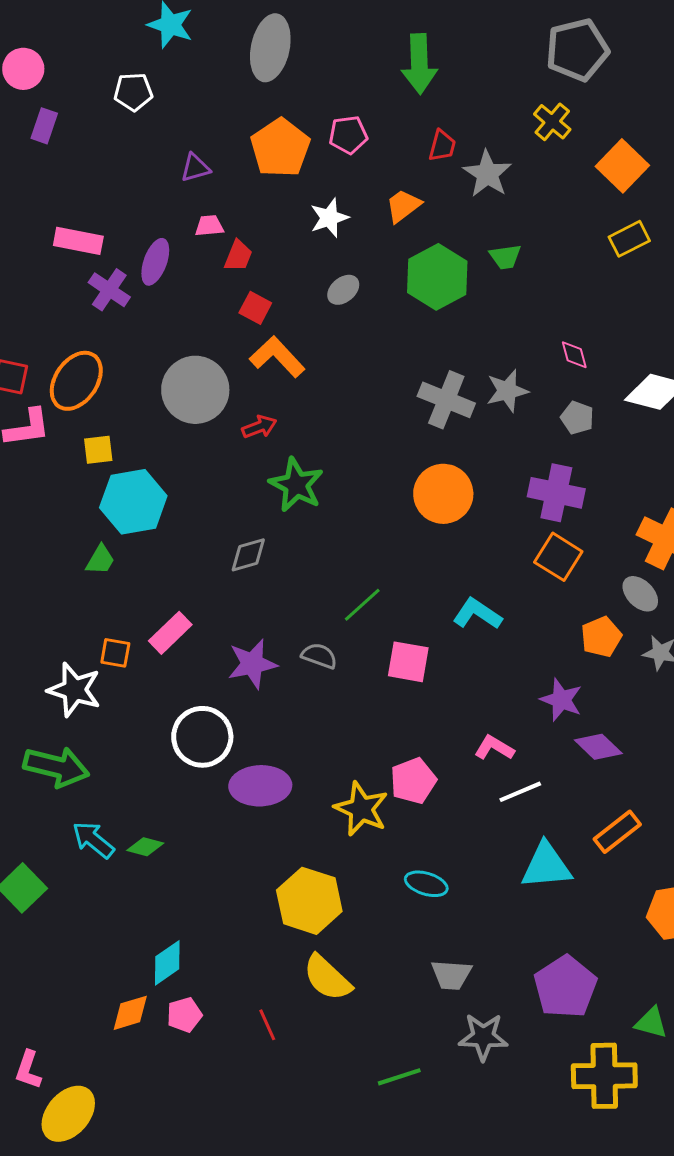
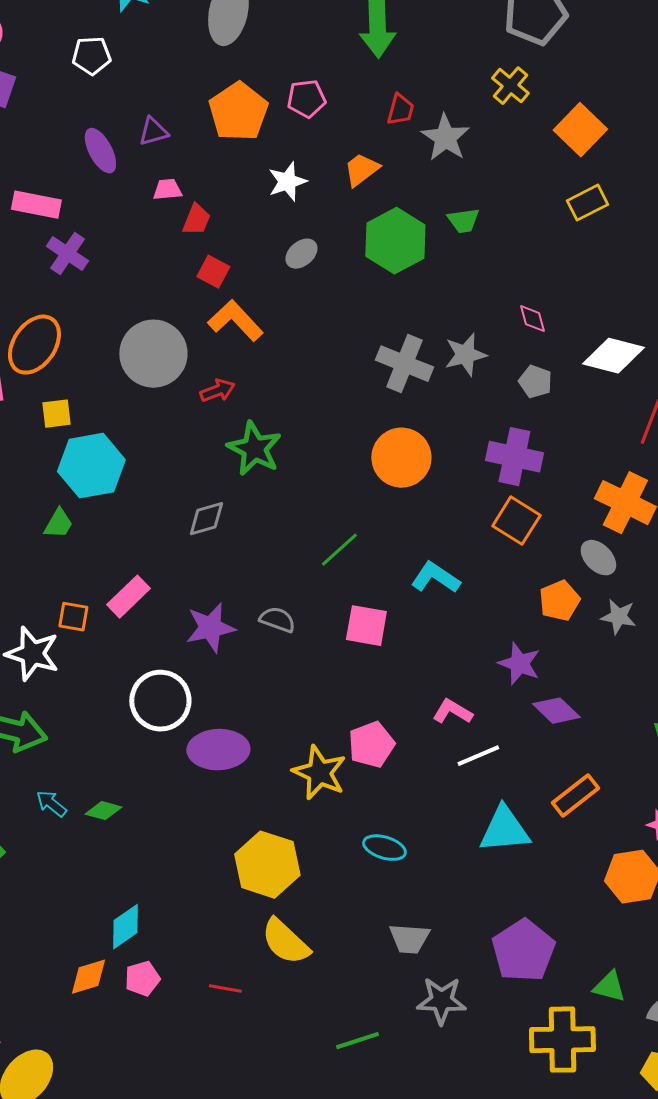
purple ellipse: (155, 262) -> (100, 151), moved, turned -48
green line: (362, 605) -> (339, 550), moved
cyan arrow: (93, 840) -> (51, 804), size x0.7
red line: (267, 1025) -> (225, 989), turned -56

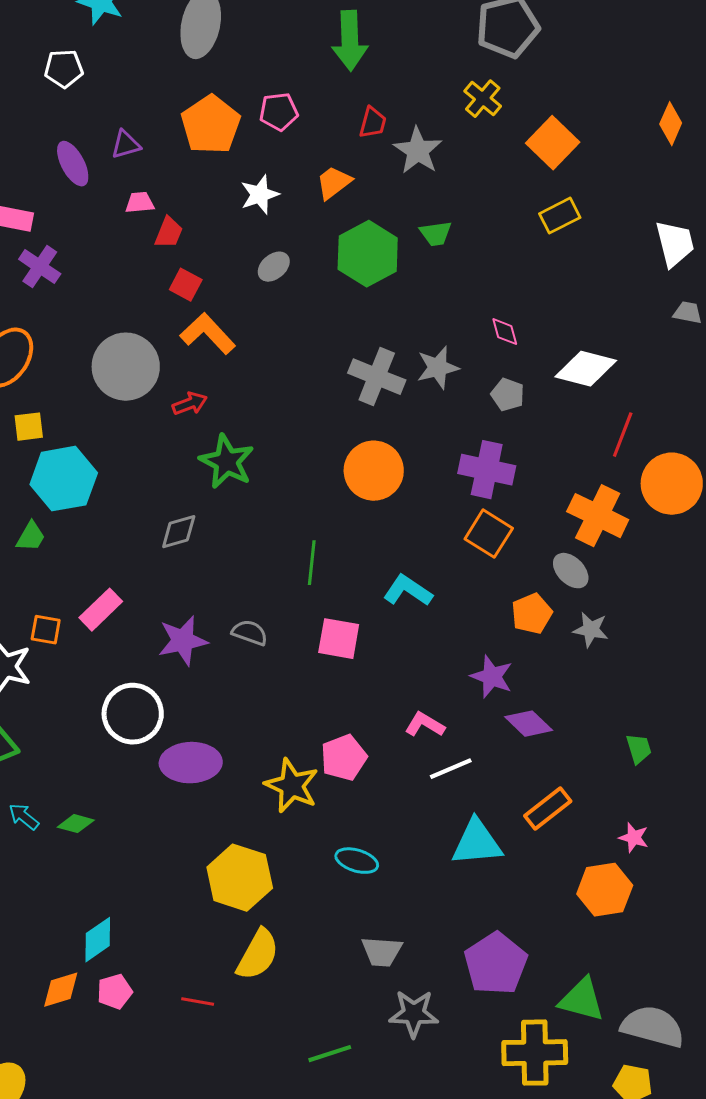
green line: (339, 550) -> (312, 563), turned -42
yellow semicircle: (285, 942) -> (258, 955), turned -104
green triangle: (609, 987) -> (582, 1000), size x1.4

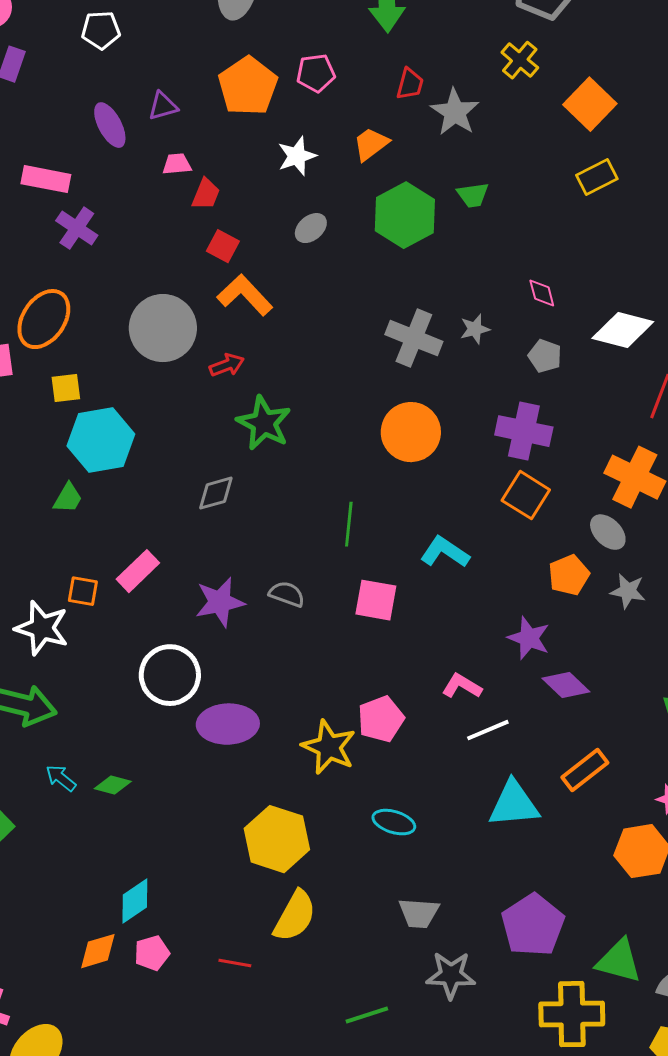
gray star: (438, 368) -> (475, 329), size x0.7

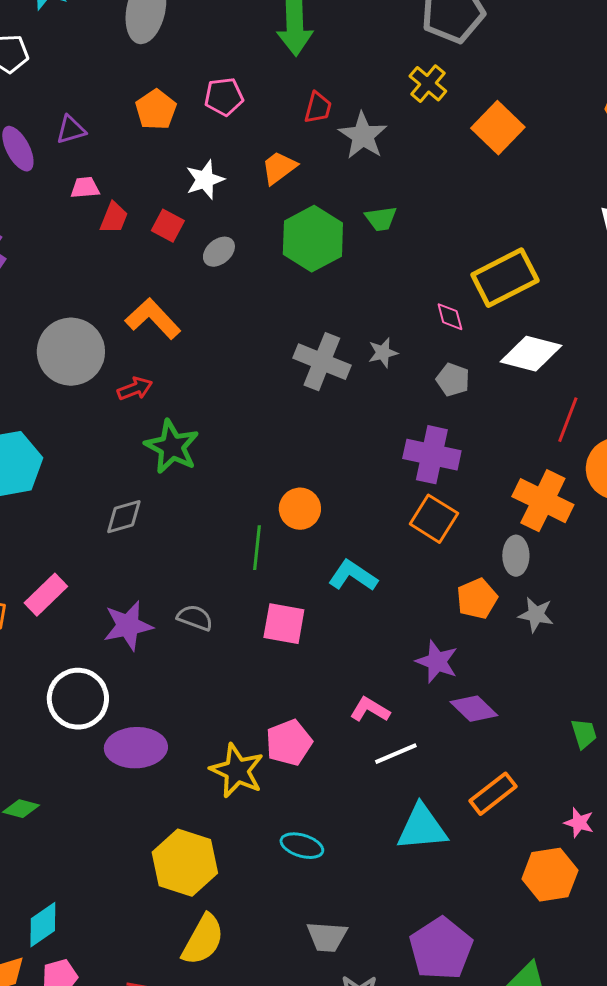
orange pentagon: (248, 86) -> (156, 110), size x0.7
yellow rectangle: (597, 177) -> (505, 278), moved, size x1.6
red square: (223, 246) -> (168, 226), moved
orange circle: (411, 432) -> (300, 509), moved, size x0.7
gray ellipse: (608, 532) -> (516, 556), turned 45

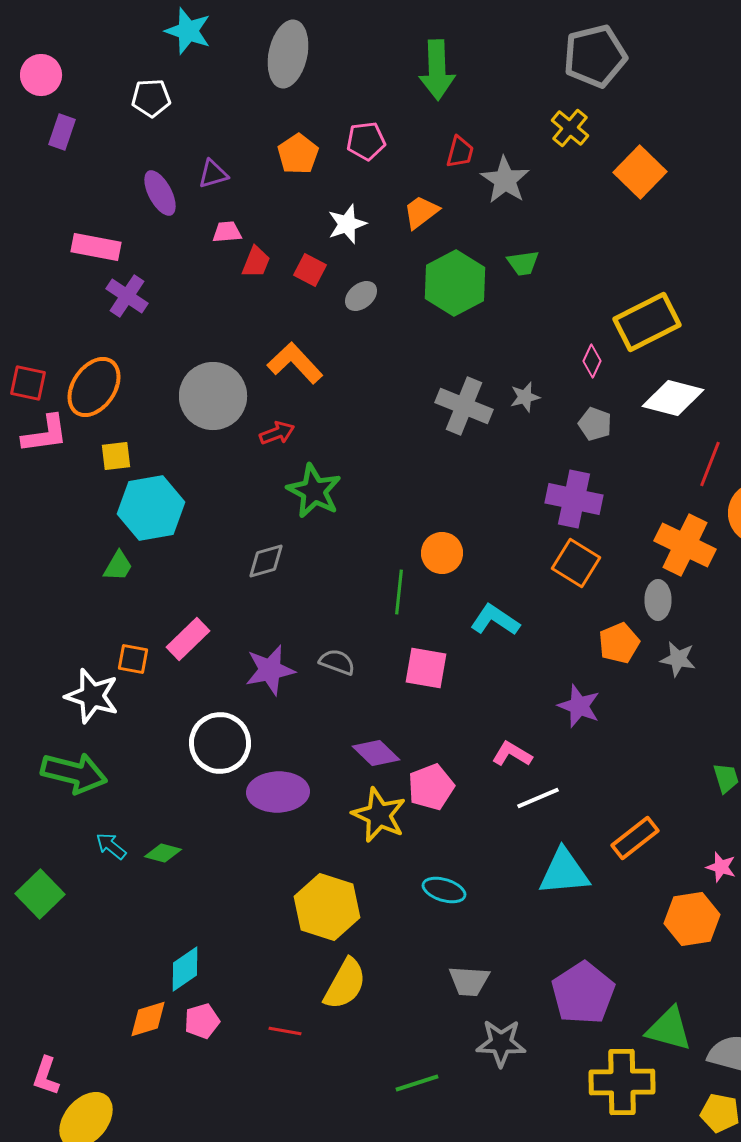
pink diamond: (450, 317) -> (592, 361), turned 40
purple diamond: (474, 709) -> (376, 753), moved

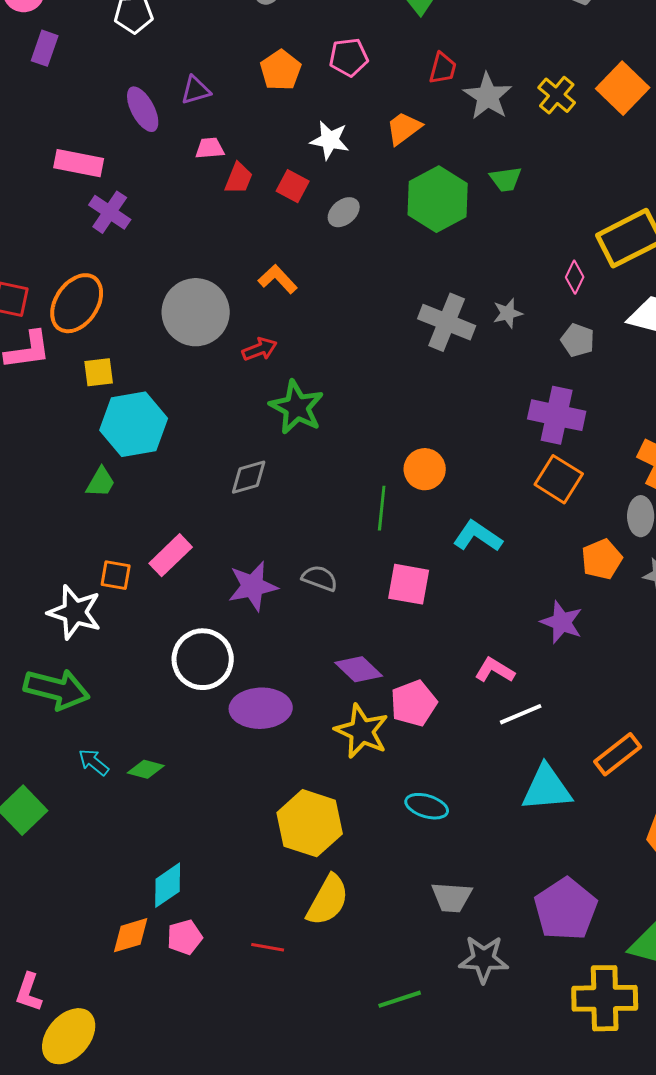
yellow cross: (570, 128) -> (557, 95), moved
white star: (347, 224) -> (330, 140), turned 30
orange L-shape: (295, 363) -> (278, 279), size x0.7

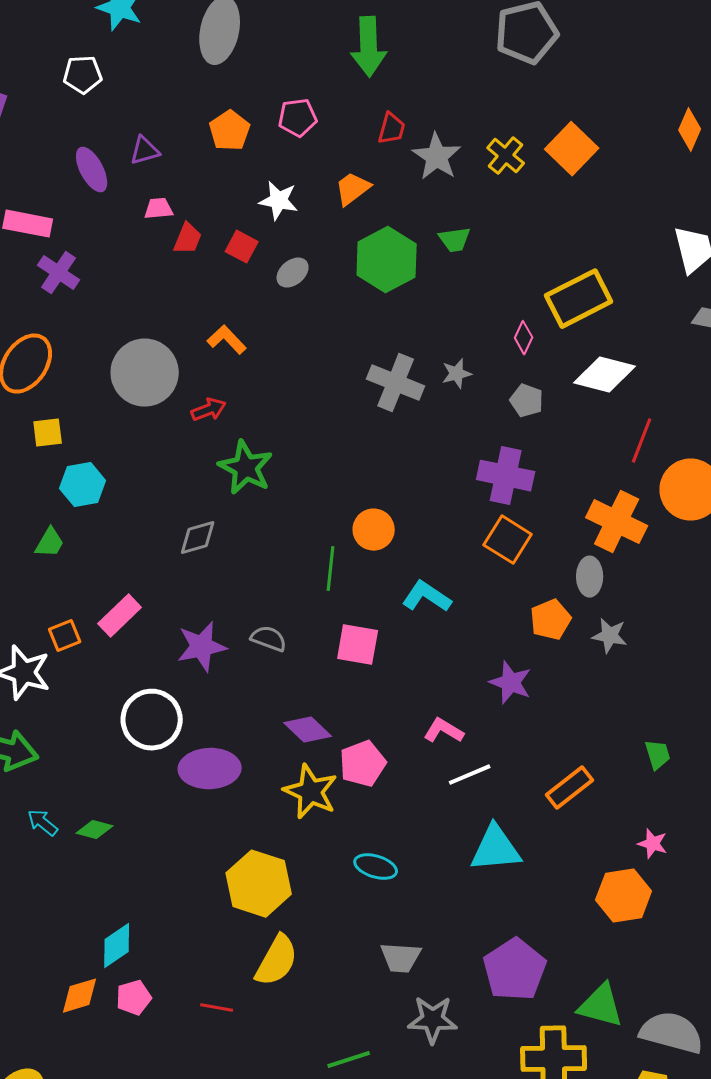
cyan hexagon: (134, 424) -> (83, 485), size x0.7
orange square: (116, 575) -> (65, 636), turned -32
orange rectangle: (618, 754) -> (570, 788), moved

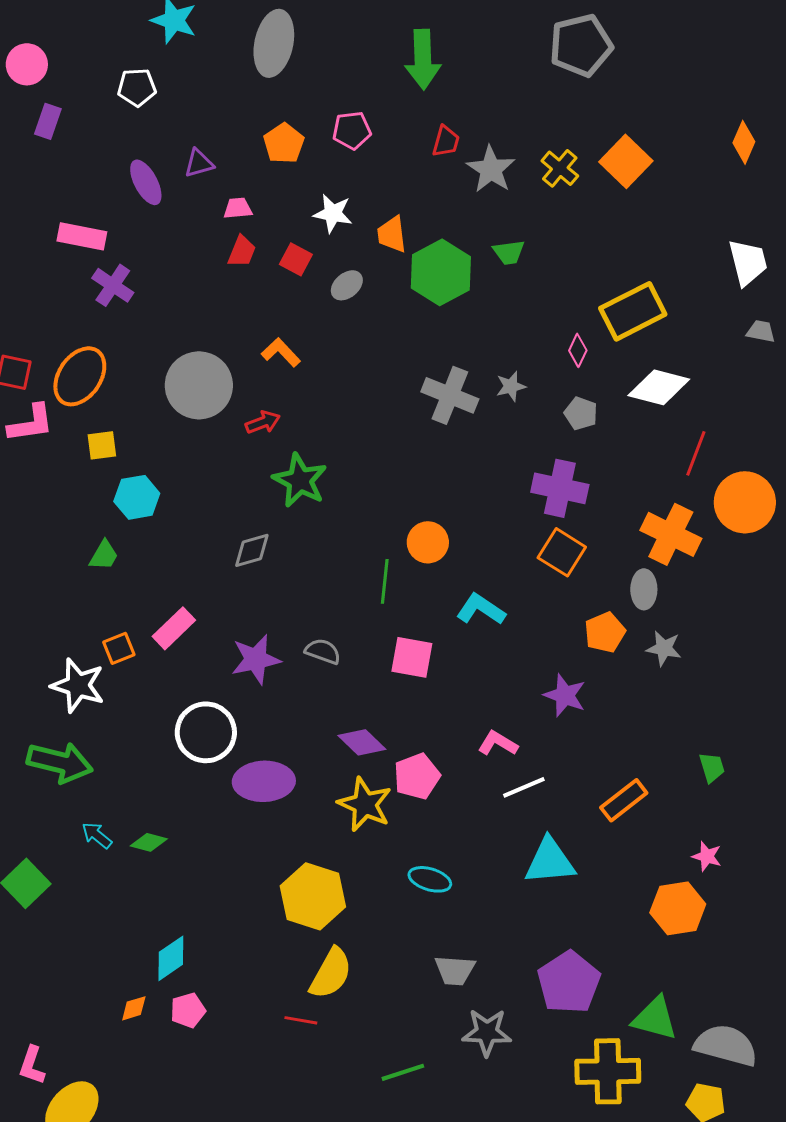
orange trapezoid: (353, 189) -> (392, 234), moved, turned -60
pink trapezoid: (159, 209) -> (238, 208), moved
orange diamond: (80, 996) -> (134, 1008), size x0.7
red line: (217, 1008) -> (301, 1020), moved

